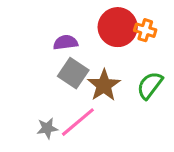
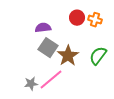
red circle: (118, 27) -> (77, 18), size x0.6

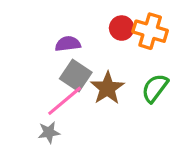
orange cross: (95, 20) -> (150, 31), size x1.5
pink line: (51, 80) -> (65, 101), moved

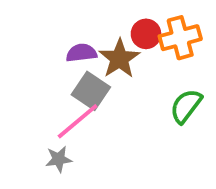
orange cross: (150, 31) -> (180, 38), turned -32
brown star: (107, 88) -> (119, 59), moved

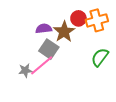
gray star: (59, 159) -> (25, 70), moved

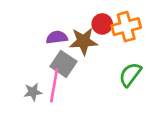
brown star: (64, 32) -> (83, 41), turned 30
pink line: (42, 65) -> (54, 85), turned -40

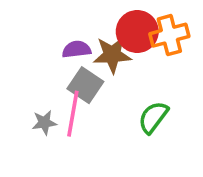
red circle: (102, 24) -> (137, 32), size x1.5
green semicircle: (130, 75) -> (153, 117), moved

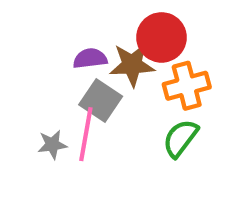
orange cross: (169, 35) -> (187, 86), moved

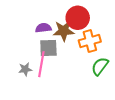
gray square: (101, 100) -> (48, 48), turned -36
green semicircle: (180, 138) -> (100, 66), moved

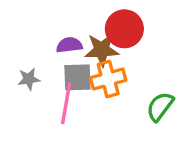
orange cross: (90, 41) -> (108, 79), moved
gray star: (25, 69) -> (29, 79), moved

